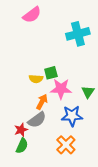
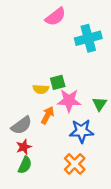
pink semicircle: (32, 15) -> (55, 17), moved
gray semicircle: (37, 120) -> (21, 125), moved

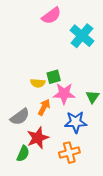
cyan cross: (88, 38) -> (82, 36), turned -35
red star: (24, 147) -> (38, 138), moved, size x1.5
orange cross: (75, 164) -> (69, 153), turned 30

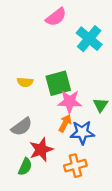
green square: (54, 77) -> (58, 83), size x1.6
yellow semicircle: (38, 83) -> (25, 82), moved
orange arrow: (44, 107) -> (65, 123), moved

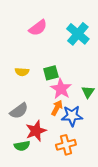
pink semicircle: (56, 17) -> (38, 28), moved
green square: (58, 83) -> (51, 73), size x0.7
pink star: (70, 102) -> (61, 89), turned 30
green semicircle: (25, 167) -> (22, 146), turned 56

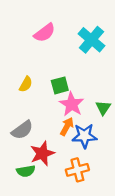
yellow semicircle: (22, 72) -> (26, 84), turned -64

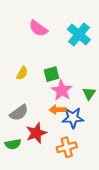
pink semicircle: (45, 33) -> (38, 28), turned 72
orange arrow: (67, 126) -> (58, 110), turned -119
green semicircle: (26, 171) -> (13, 144), moved

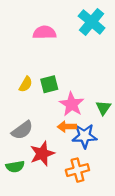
pink semicircle: (38, 28) -> (45, 32), turned 144
cyan cross: (79, 35) -> (92, 22), moved
green square: (51, 74) -> (49, 84), moved

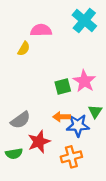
yellow semicircle: (26, 84) -> (24, 49), moved
green square: (49, 84) -> (63, 86), moved
pink star: (72, 104) -> (84, 81), moved
green triangle: (103, 108) -> (95, 111), moved

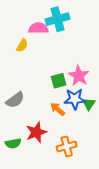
cyan cross: (84, 21) -> (58, 19), moved, turned 35
orange arrow: (62, 117) -> (58, 109), turned 42
gray semicircle: (20, 120) -> (15, 100), moved
blue star: (78, 125) -> (75, 99), moved

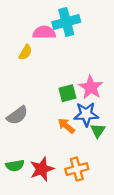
green triangle: (89, 104) -> (98, 131), moved
red star: (36, 132) -> (42, 169), moved

